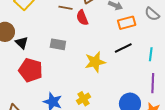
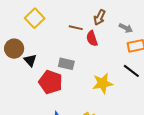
black line: (123, 48) -> (131, 71), turned 60
red pentagon: (31, 70) -> (51, 82), moved

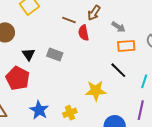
black triangle: (30, 60) -> (29, 54), moved
red pentagon: (51, 82) -> (18, 78), moved
yellow star: (103, 83) -> (96, 91), moved

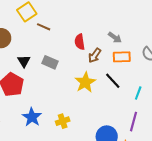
brown arrow: (94, 13) -> (95, 55), moved
brown line: (69, 20) -> (44, 27), moved
yellow star: (96, 91) -> (85, 82), moved, turned -30

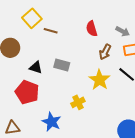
red semicircle: (80, 42) -> (92, 29), moved
black triangle: (24, 61) -> (36, 67), turned -32
yellow cross: (63, 121) -> (78, 102), moved

